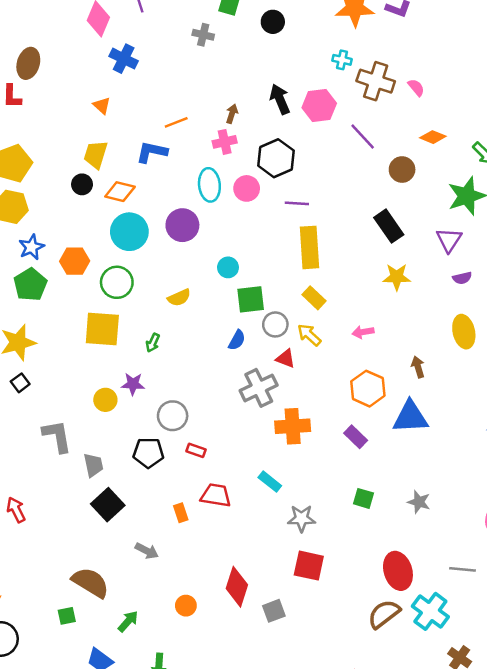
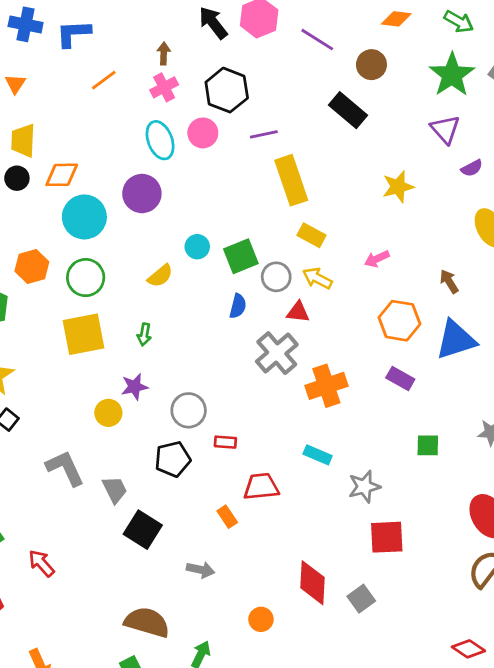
orange triangle: (102, 106) -> (15, 84), turned 36
blue L-shape: (152, 152) -> (73, 33), moved
black rectangle: (389, 226) -> (348, 110), moved
cyan circle: (228, 267) -> (197, 247), moved

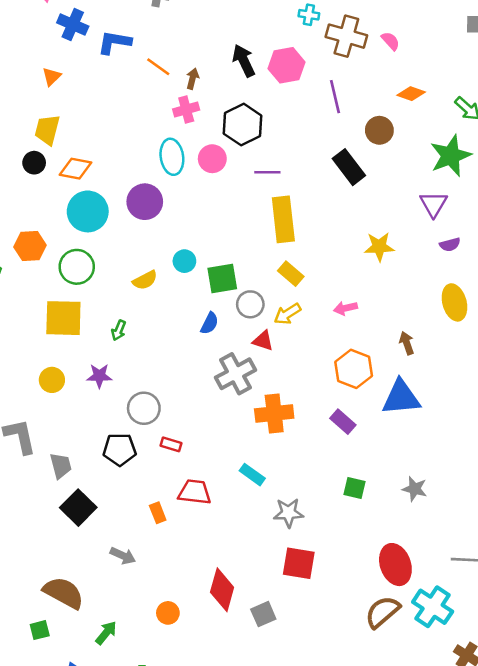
purple line: (317, 40) -> (335, 97), turned 32
orange line: (104, 80) -> (158, 67), moved, turned 60
yellow arrow: (317, 278) -> (287, 314), turned -72
yellow circle: (108, 413) -> (52, 380), moved

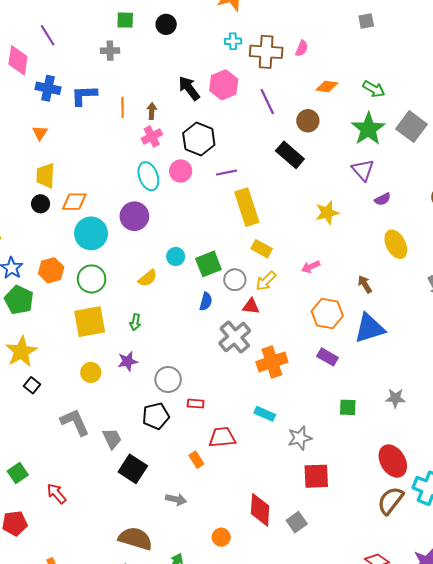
pink semicircle: (390, 41) -> (302, 48), turned 77
orange line: (158, 67) -> (123, 107), turned 66

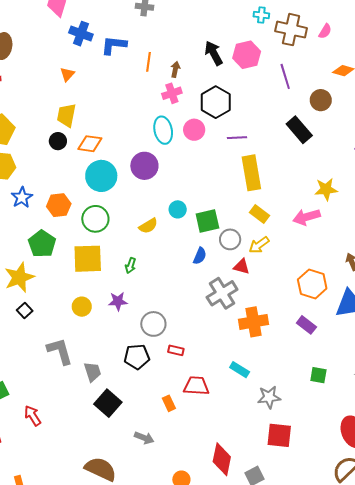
pink arrow: (311, 267) -> (307, 217), moved, size x1.5
green pentagon: (19, 300) -> (42, 244), moved

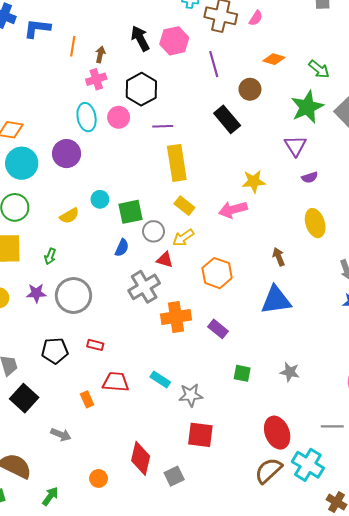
orange hexagon: (312, 284) -> (217, 273), moved
gray circle: (153, 324) -> (73, 295), moved, size x1.4
purple rectangle: (306, 325) -> (218, 329), moved
cyan rectangle: (240, 370) -> (160, 379), moved

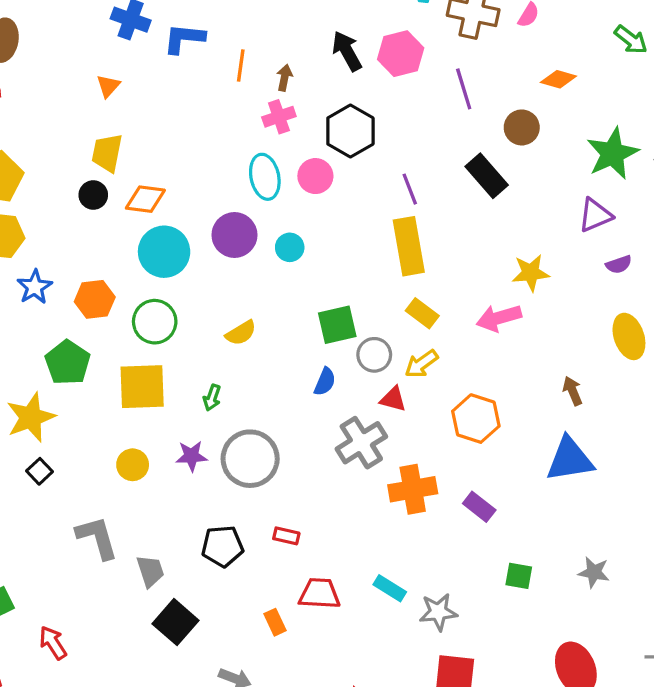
green arrow: (319, 69) -> (631, 40), moved
purple line: (163, 126) -> (410, 189), moved, turned 72
purple triangle: (295, 146) -> (595, 215), turned 40
cyan circle: (100, 199) -> (290, 247), moved

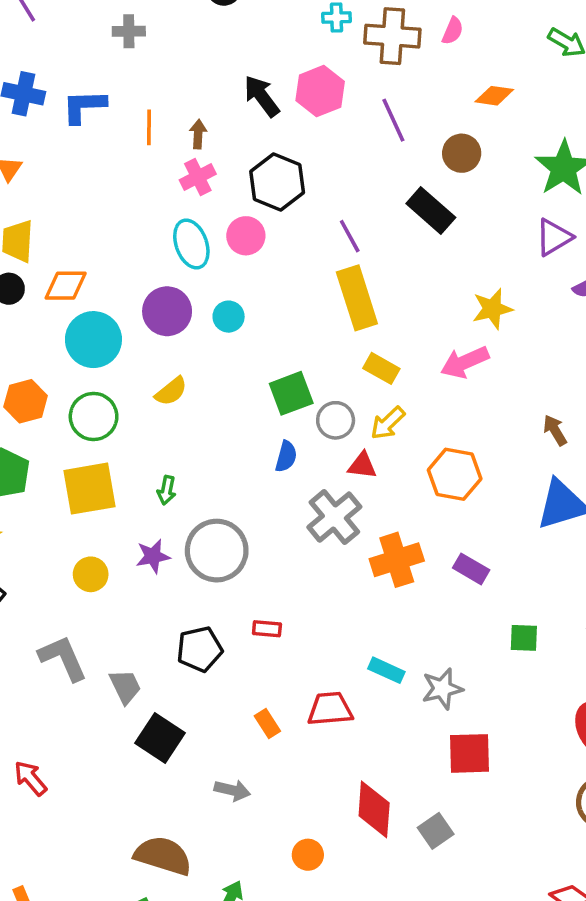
yellow semicircle: (241, 333) -> (171, 391), moved
red trapezoid: (320, 594) -> (330, 709), moved

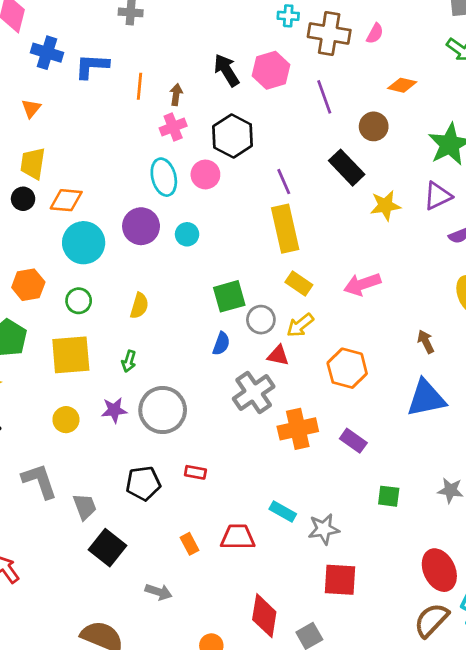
yellow star: (492, 309) -> (385, 206), moved
yellow semicircle: (171, 391) -> (139, 306), moved, turned -40
green circle: (94, 416) -> (79, 301), size x0.7

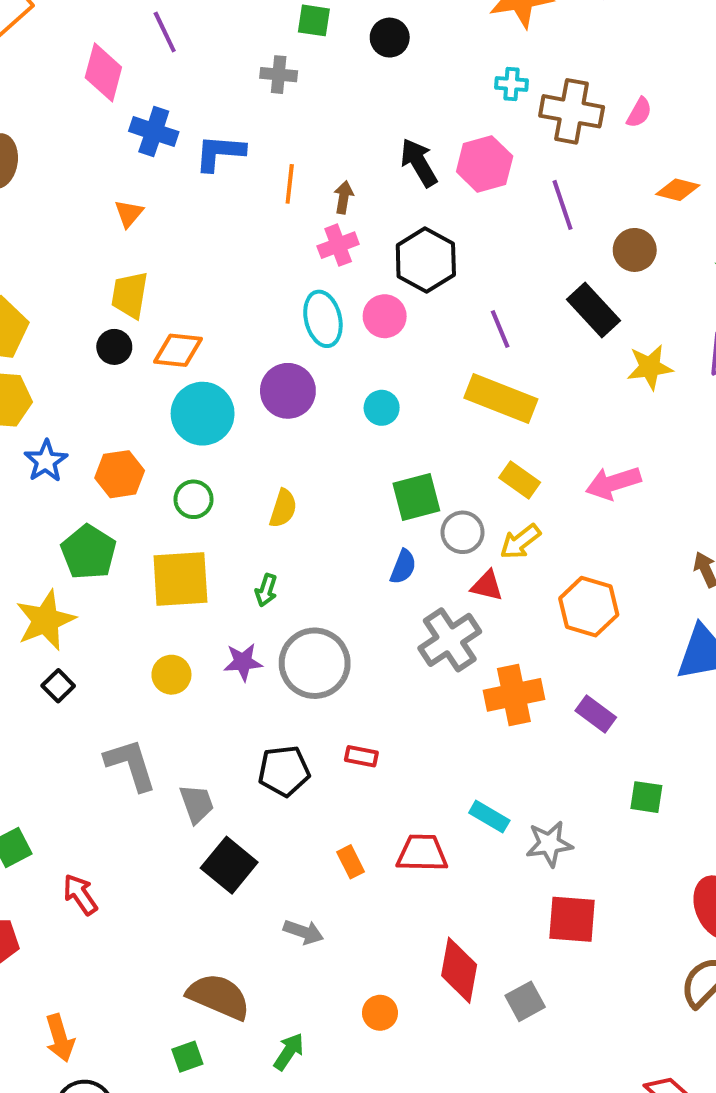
yellow rectangle: (285, 229) -> (501, 399), turned -57
cyan circle: (187, 234) -> (382, 408), moved

